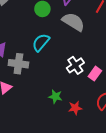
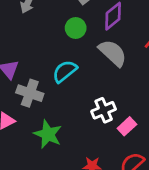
green star: (55, 97) -> (48, 134), moved, size x1.5

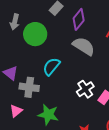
green circle: (76, 28) -> (35, 34), moved, size x1.5

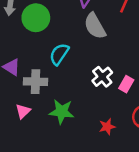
gray semicircle: (84, 46) -> (95, 26), turned -145

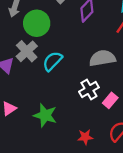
gray semicircle: (95, 26) -> (102, 58), moved, turned 100
gray cross: (36, 82) -> (27, 51), moved, turned 35

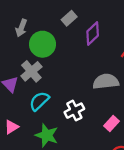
cyan semicircle: (52, 61) -> (39, 101), moved
white cross: (89, 90) -> (74, 111), moved

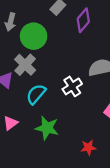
white cross: (74, 111) -> (72, 86), moved

